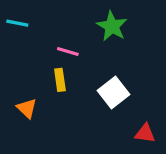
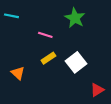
yellow rectangle: (60, 80) -> (48, 58), moved, turned 64
red triangle: (145, 133) -> (97, 90), turned -40

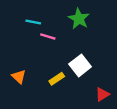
cyan line: (11, 16) -> (33, 22), moved
yellow rectangle: (48, 58) -> (57, 79), moved

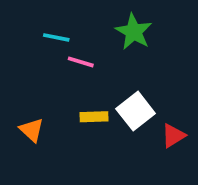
yellow rectangle: (57, 79) -> (94, 117), moved, turned 32
red triangle: (102, 94) -> (173, 136), moved

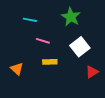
pink line: (81, 62) -> (43, 41), moved
white square: (136, 111) -> (80, 47), moved

